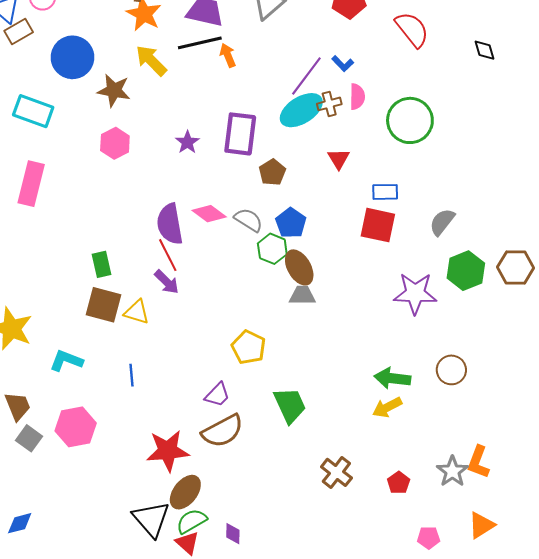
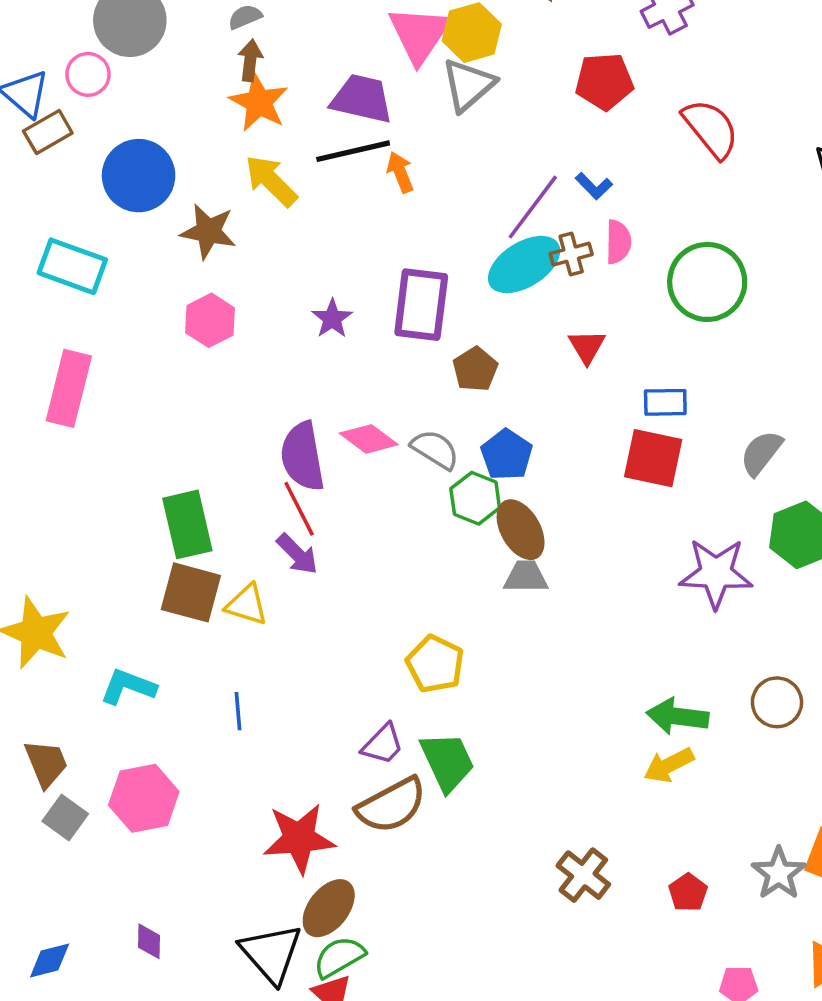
green rectangle: (101, 264) -> (187, 524), size x1.5
green trapezoid: (290, 405) -> (447, 762), moved
purple diamond: (233, 534) -> (149, 941), moved

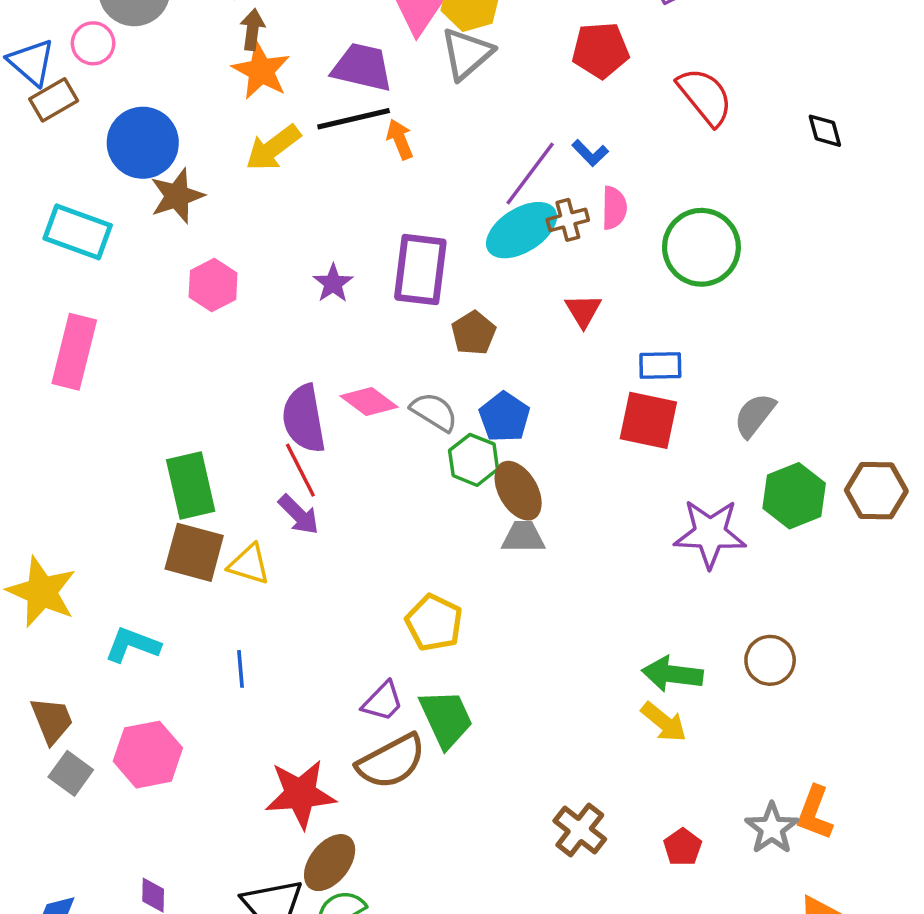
yellow arrow: (271, 181) -> (273, 148), turned -82
brown star: (208, 231) -> (177, 196), moved, turned -30
yellow arrow: (669, 765) -> (664, 722), turned -114

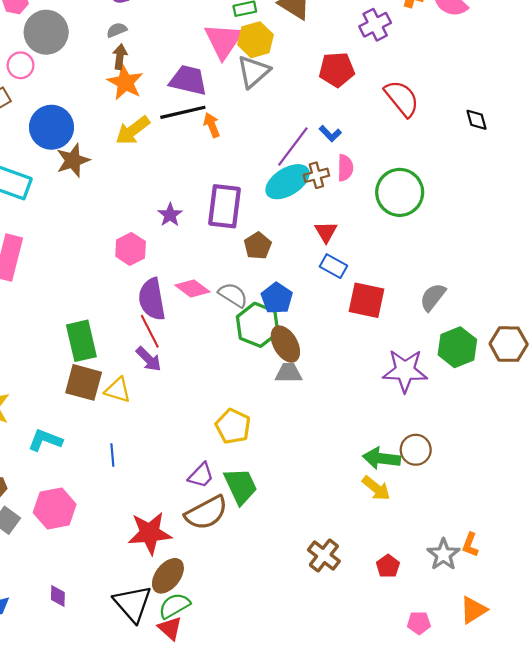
pink hexagon: (213, 285) -> (131, 249), moved
blue rectangle: (660, 366) -> (333, 266), moved, turned 30
green hexagon: (474, 460) -> (258, 325), size x1.4
brown circle: (770, 660) -> (416, 450), moved
orange L-shape: (815, 813) -> (470, 545), size x0.7

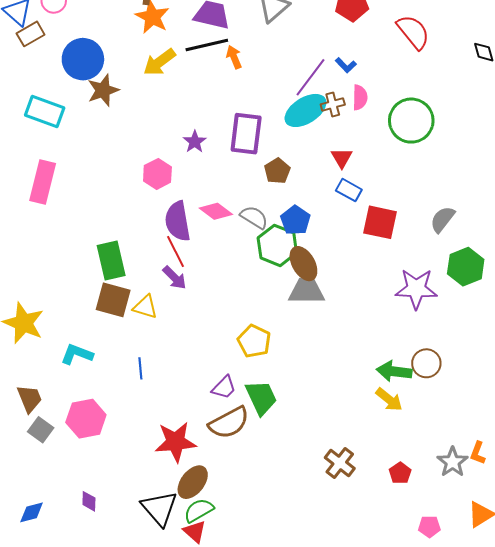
gray trapezoid: (289, 373) -> (307, 291), size x1.4

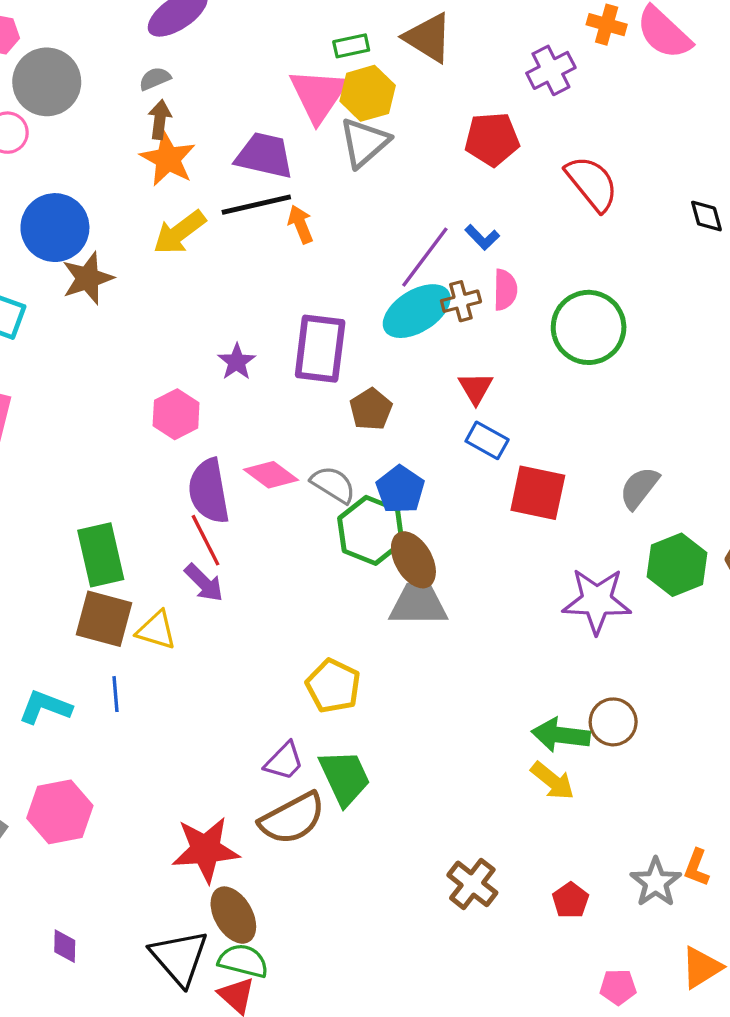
blue line: (140, 368) -> (116, 694), moved
brown ellipse: (193, 482) -> (233, 915), turned -68
green semicircle: (199, 510) -> (243, 961), turned 44

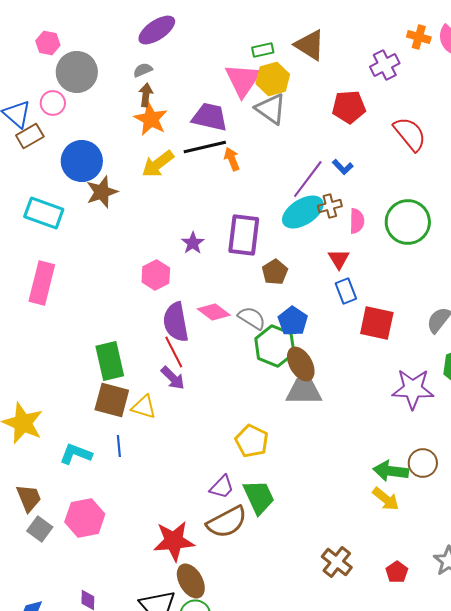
gray triangle: (364, 142) -> (271, 109), turned -44
pink semicircle: (505, 290) -> (357, 221), moved
blue rectangle: (487, 440) -> (346, 291), turned 40

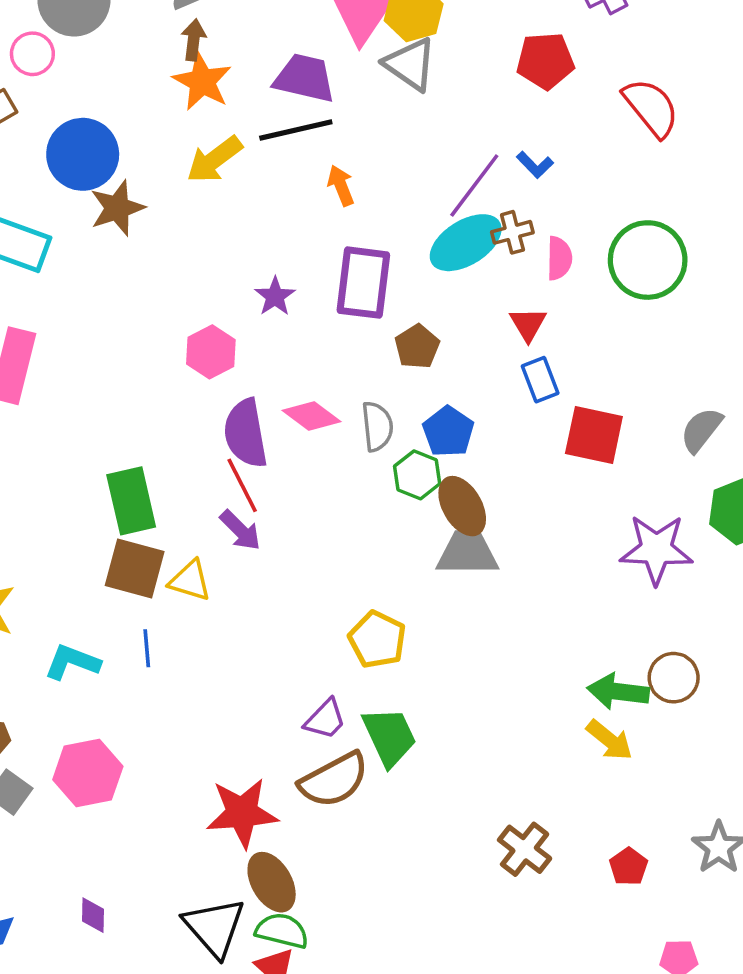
orange arrow: (232, 159) -> (341, 185), moved
gray semicircle: (252, 318) -> (377, 426), turned 52
green hexagon: (275, 346) -> (417, 475), size x0.7

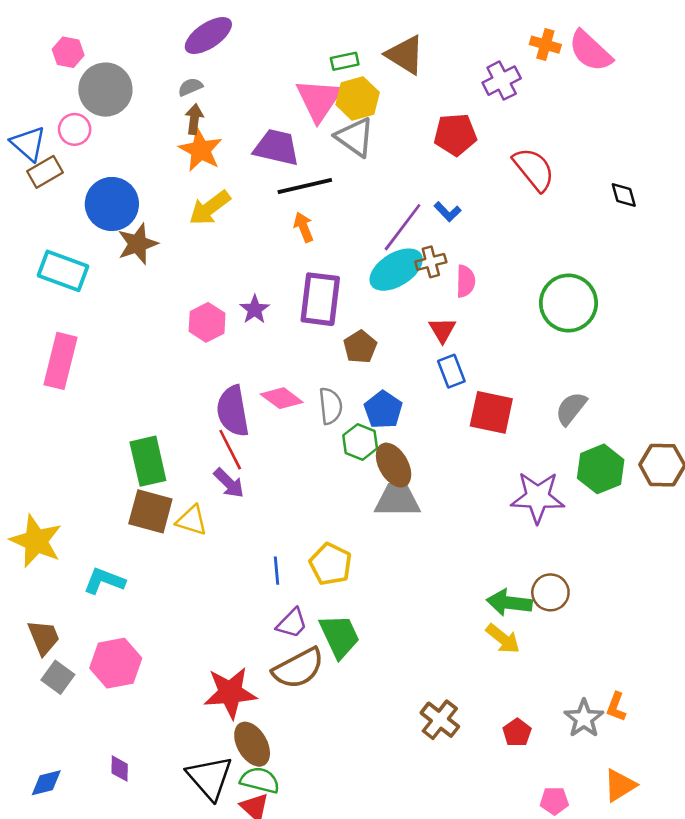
black line: (296, 130) -> (305, 186), moved
green circle: (648, 260) -> (568, 303), moved
pink hexagon: (211, 352) -> (207, 322), moved
blue line: (147, 648) -> (277, 571), moved

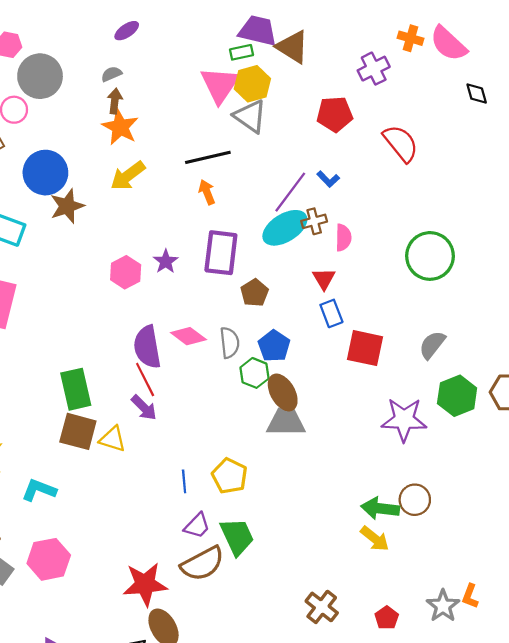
purple ellipse: (208, 36) -> (127, 31), size x0.6
purple trapezoid: (277, 147) -> (258, 31), moved
black diamond: (624, 195) -> (477, 93), moved

